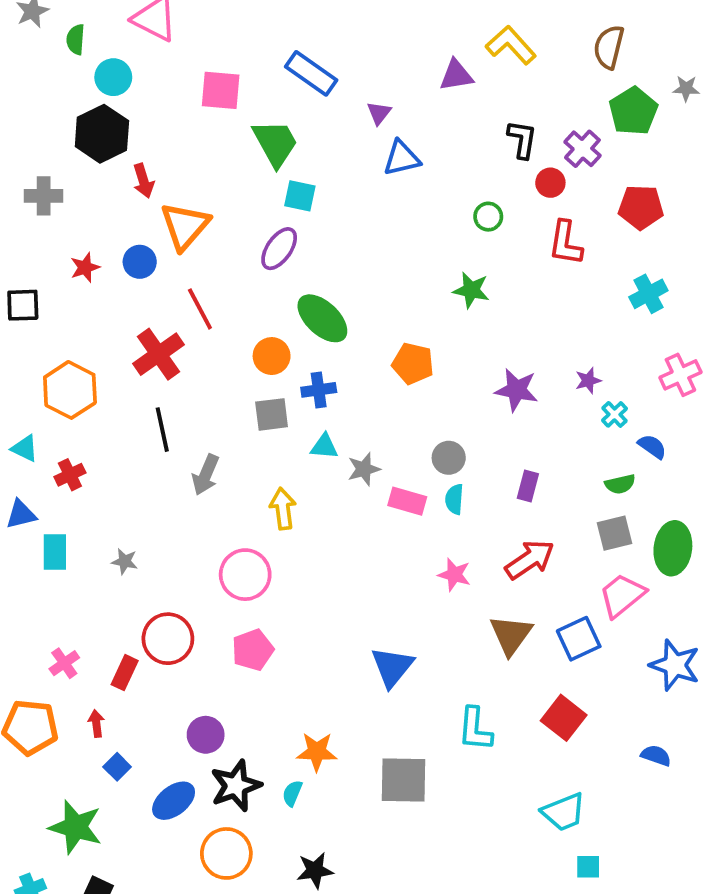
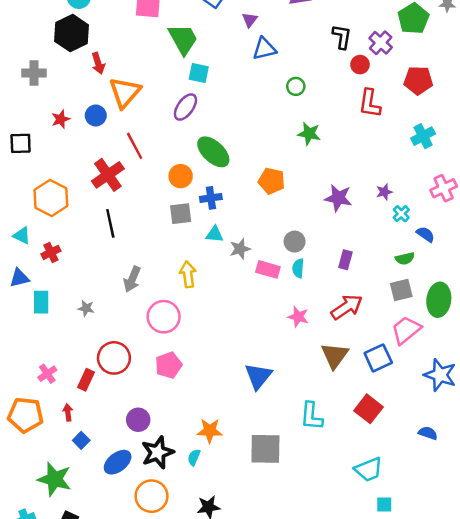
green circle: (488, 217) -> (296, 86), moved
gray arrow: (206, 475) -> (132, 279), moved

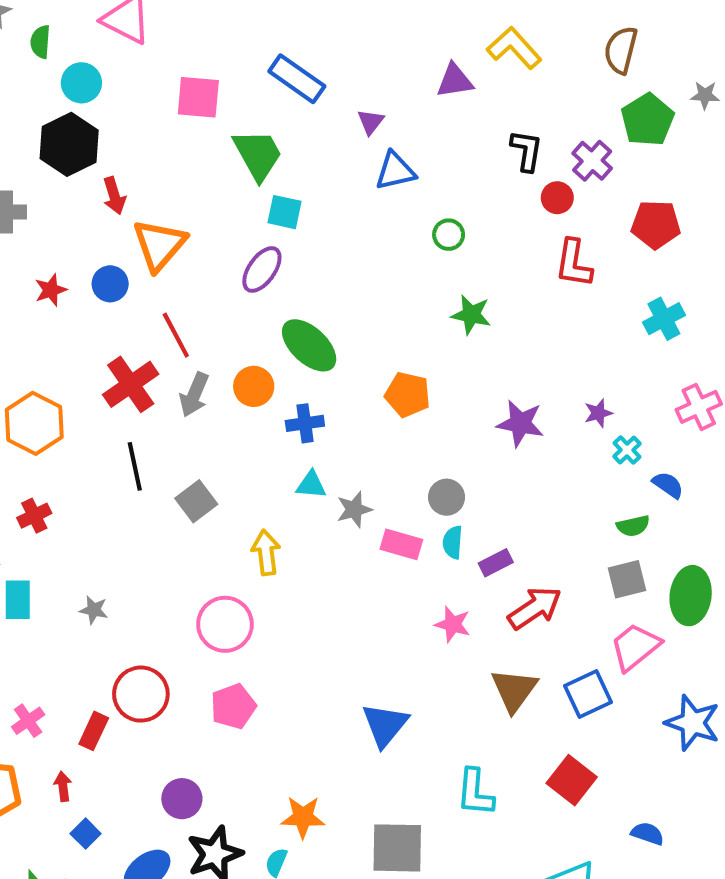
gray square: (181, 214) -> (196, 501), moved, turned -30
purple rectangle: (345, 260) -> (496, 563), moved, turned 48
gray arrow: (132, 279) -> (194, 395), moved
blue semicircle: (428, 433) -> (648, 834), moved

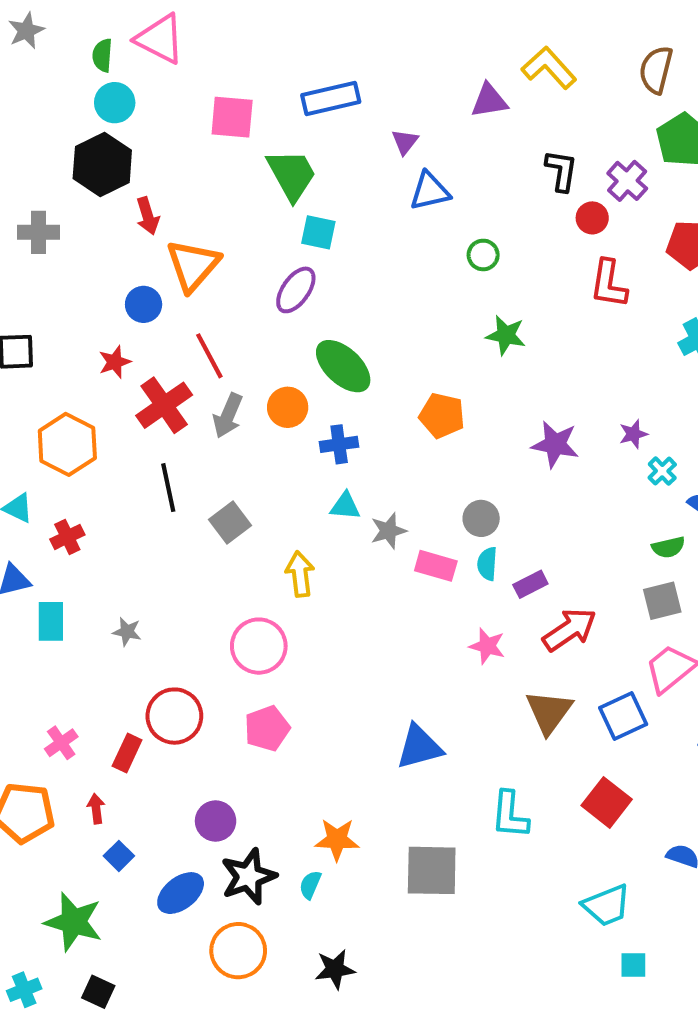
green semicircle: (40, 42) -> (102, 55), moved
blue rectangle: (297, 79) -> (331, 99), turned -48
red star: (51, 290) -> (115, 362), moved
blue triangle: (385, 725) -> (419, 747), turned 36

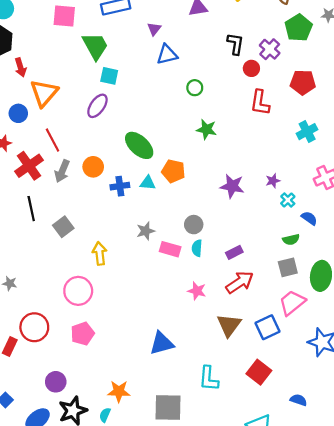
green ellipse: (343, 366) -> (139, 145), moved
cyan triangle: (345, 506) -> (148, 183), moved
purple rectangle: (530, 584) -> (234, 252), moved

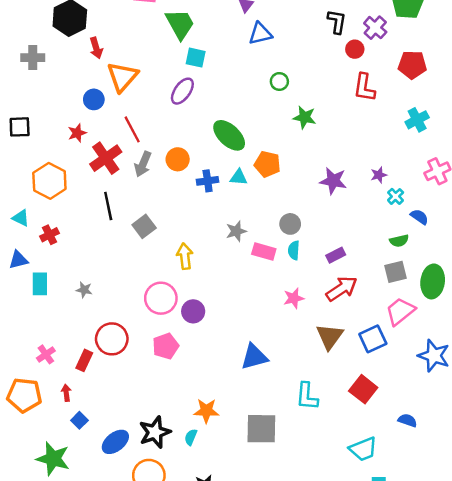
green circle: (195, 88) -> (279, 81), moved
pink star: (197, 291) -> (294, 298), turned -30
purple circle: (56, 382) -> (193, 311), moved

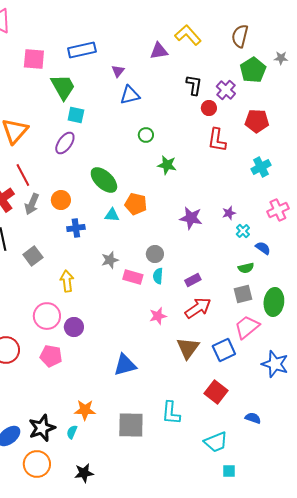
blue cross: (208, 181) -> (76, 228), moved
pink pentagon: (166, 346) -> (51, 356), turned 30
cyan L-shape: (307, 396) -> (171, 413), moved

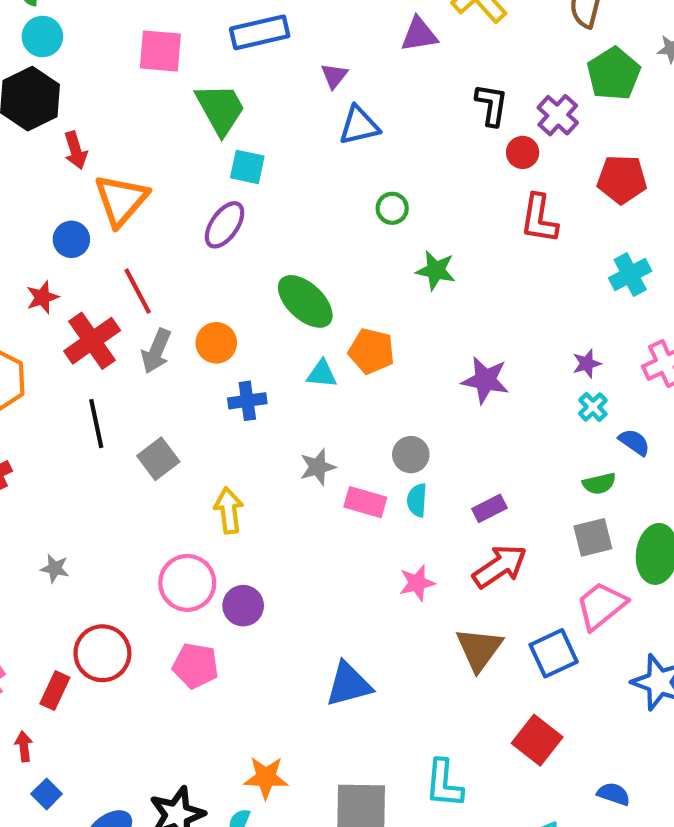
purple star: (229, 213) -> (587, 364), moved

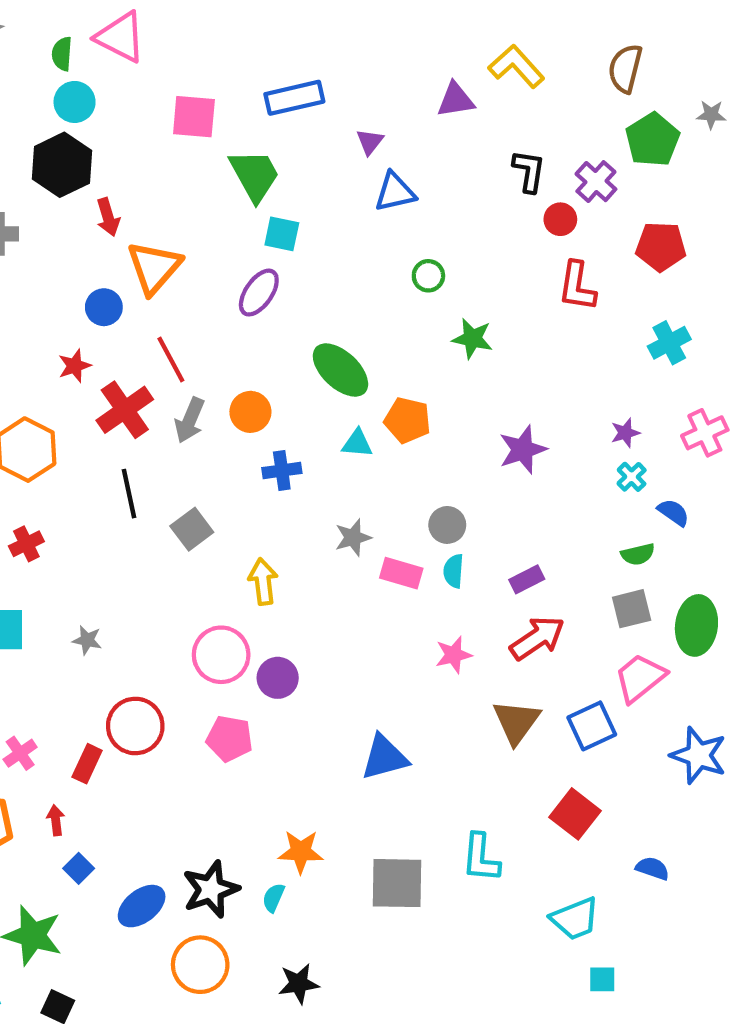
purple star: (485, 380) -> (523, 450), turned -30

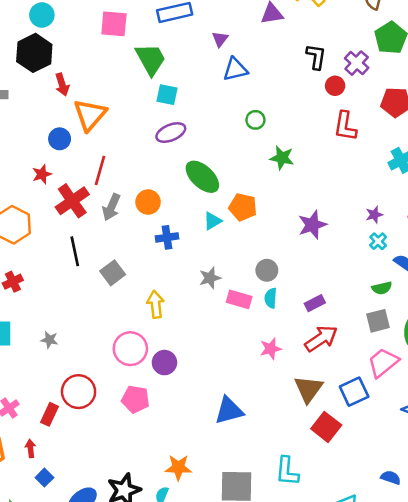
purple ellipse: (259, 293) -> (171, 133), moved, turned 32
red line: (171, 360) -> (100, 170), turned 44
cyan triangle: (357, 443) -> (212, 221), turned -36
red square: (575, 814) -> (326, 427), moved

